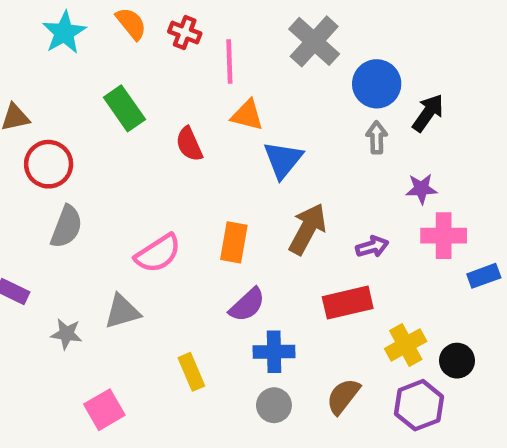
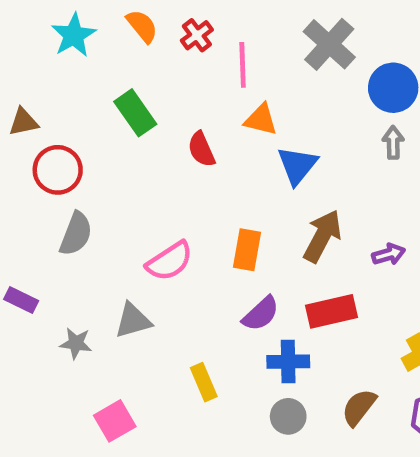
red cross: (185, 32) -> (197, 35), turned 32
red rectangle: (348, 303) -> (332, 311), moved

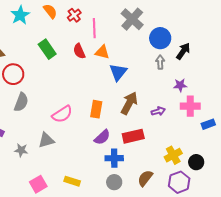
red semicircle: (201, 149) -> (79, 51), moved
yellow rectangle: (204, 382) -> (72, 181), moved, turned -49

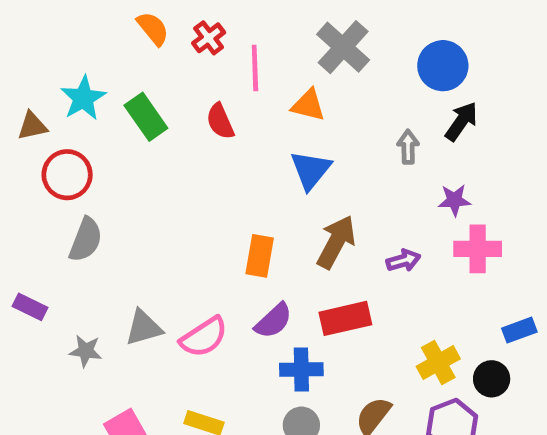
cyan star: (20, 15) -> (83, 98), moved
blue circle: (160, 38) -> (443, 66), moved
orange triangle: (102, 52) -> (308, 105), moved
pink semicircle: (62, 114) -> (204, 337), moved
blue rectangle: (208, 124) -> (519, 330), moved

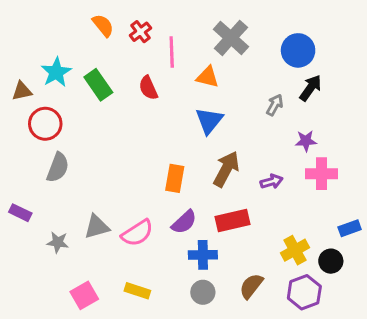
gray arrow: (408, 147) -> (275, 105), turned 30

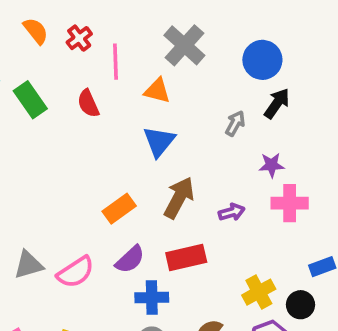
orange rectangle: (175, 178) -> (119, 209), turned 44

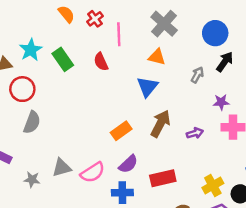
orange triangle: (157, 91) -> (157, 57), moved
red rectangle: (186, 258) -> (163, 178), moved
blue cross: (152, 297) -> (122, 193), moved

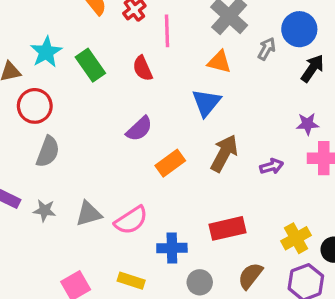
gray arrow: (197, 75) -> (267, 49), moved
purple semicircle: (128, 164) -> (139, 129), moved
gray star: (32, 180) -> (45, 210), moved

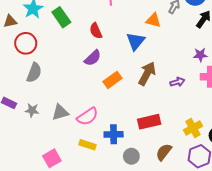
orange triangle: (219, 62) -> (153, 20), moved
red semicircle: (143, 68) -> (96, 31), moved
yellow rectangle: (131, 281) -> (87, 145), moved

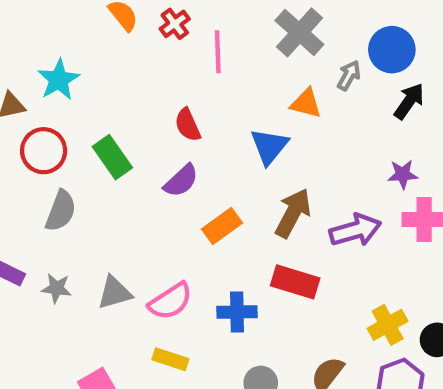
green rectangle: (61, 17) -> (112, 157), moved
purple arrow: (177, 82) -> (355, 230), size x1.6
red rectangle: (149, 122) -> (295, 282), moved, turned 30
blue cross: (114, 134) -> (237, 312), moved

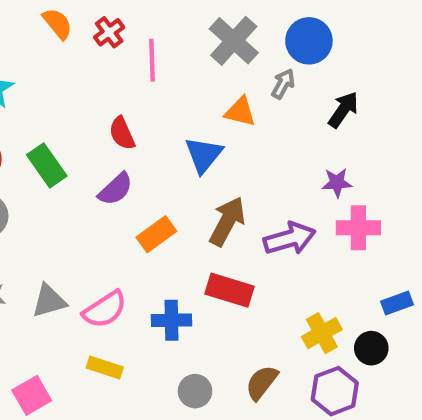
blue circle: (392, 50) -> (309, 41), moved

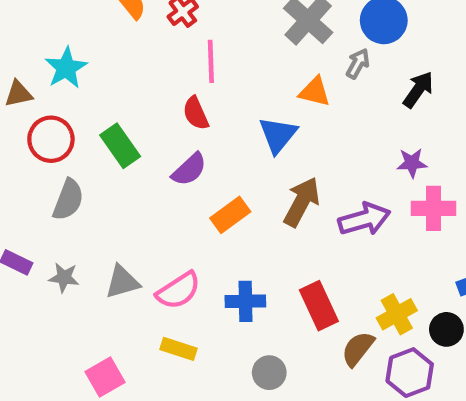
pink line: (152, 60) -> (211, 61), moved
red rectangle: (229, 290) -> (319, 306), moved, turned 48
brown semicircle: (262, 383) -> (358, 349), moved

